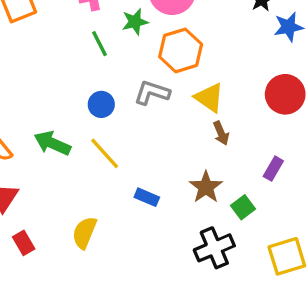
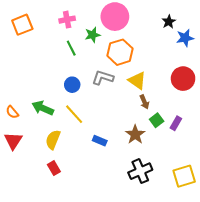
green square: (243, 207) -> (157, 120), moved
yellow semicircle: (84, 233) -> (53, 140), moved
red rectangle: (24, 243) -> (54, 168), moved

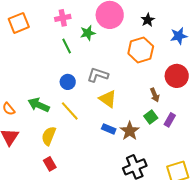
black star: (169, 22) -> (148, 20), moved
orange hexagon: (120, 52) -> (141, 50), moved
yellow triangle: (137, 81) -> (108, 99), moved
brown arrow: (144, 102) -> (155, 95), moved
blue rectangle: (100, 141) -> (109, 129), moved

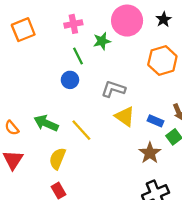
black star: (148, 20) -> (164, 19), moved
blue circle: (68, 82) -> (70, 80), moved
blue rectangle: (109, 129) -> (156, 121), moved

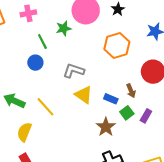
pink cross: (73, 24) -> (28, 13), moved

